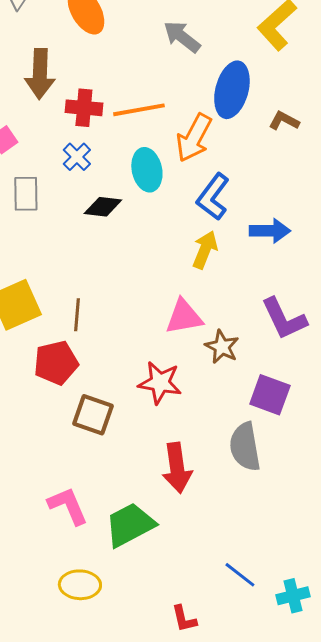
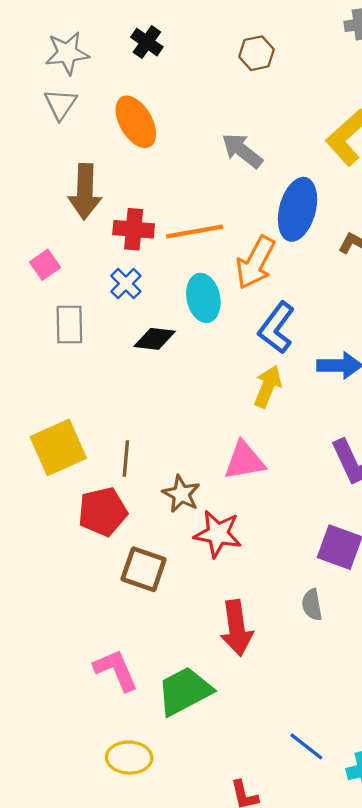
brown star: (222, 347) -> (181, 494), moved
gray semicircle: (245, 447) -> (312, 605), size x0.6

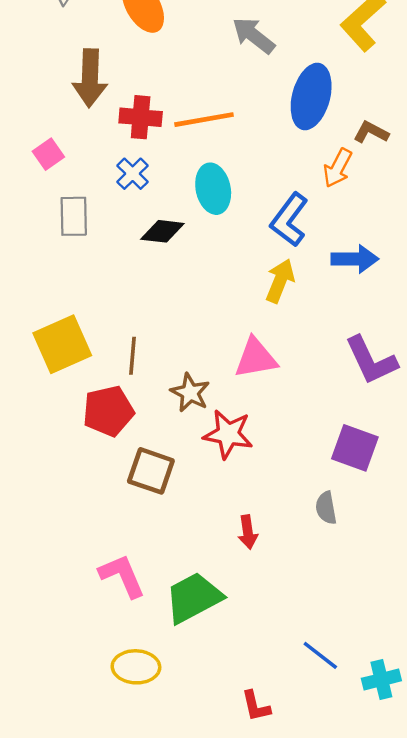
orange arrow: (255, 262) -> (338, 168), moved, size x0.7
red arrow: (237, 628) -> (248, 532), size x0.6

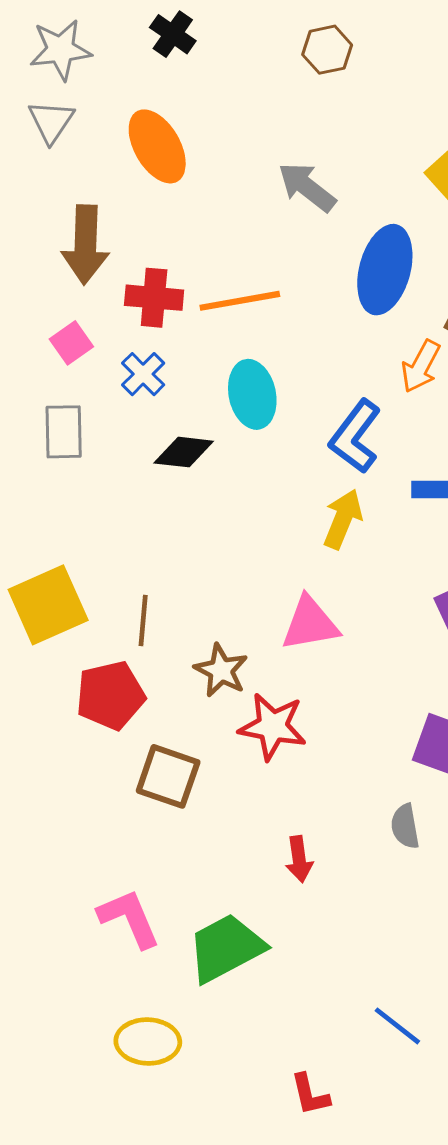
pink square: (48, 154) -> (71, 343), moved

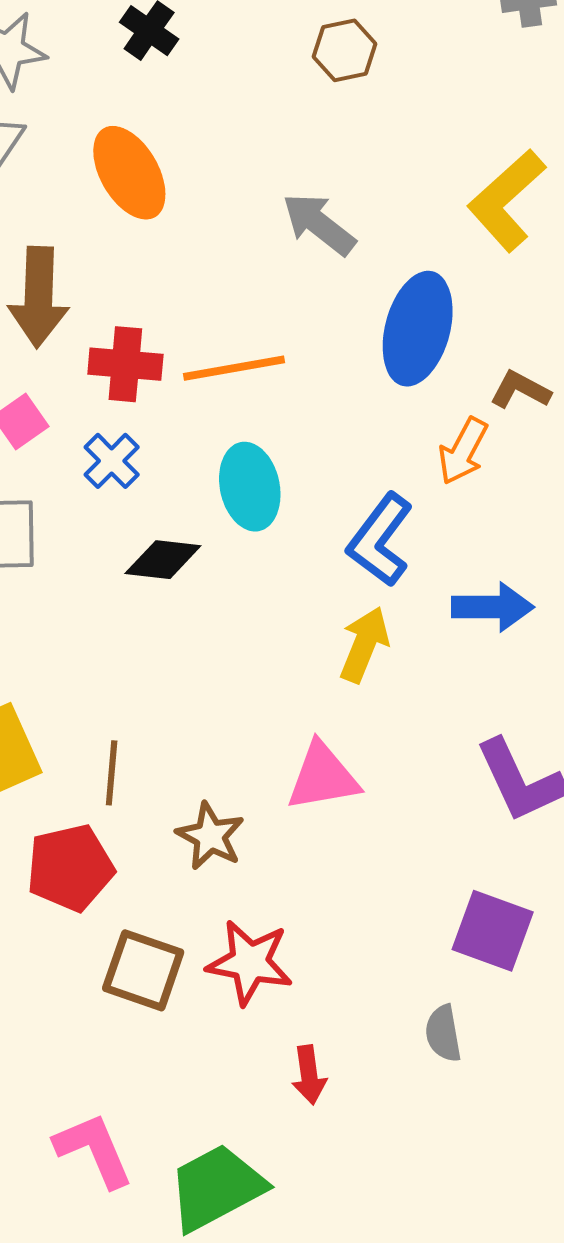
red star: (273, 727) -> (250, 962), moved

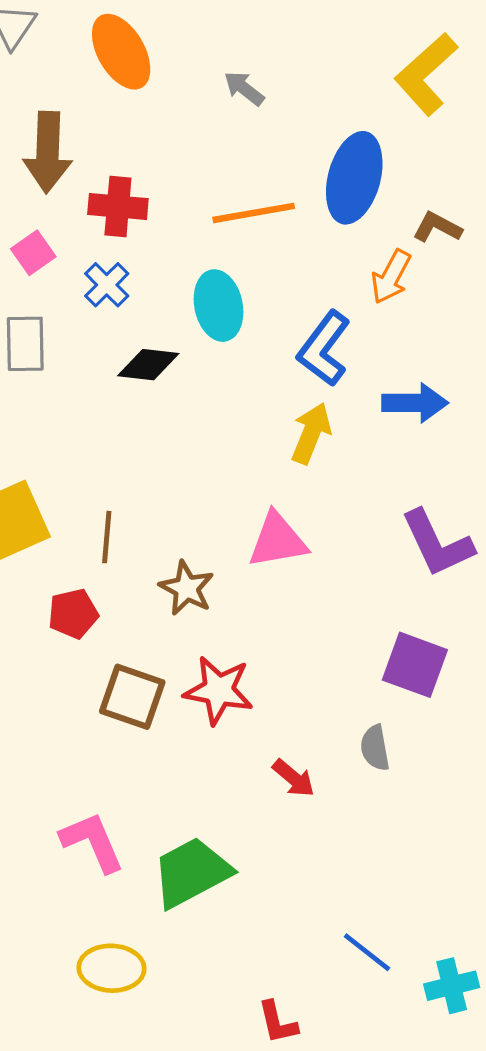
gray arrow: (319, 224) -> (244, 88), moved, size x0.7
orange line: (234, 368) -> (254, 213), moved
red pentagon: (70, 868) -> (73, 614), size x0.7
red arrow: (309, 1075) -> (294, 778), moved, turned -42

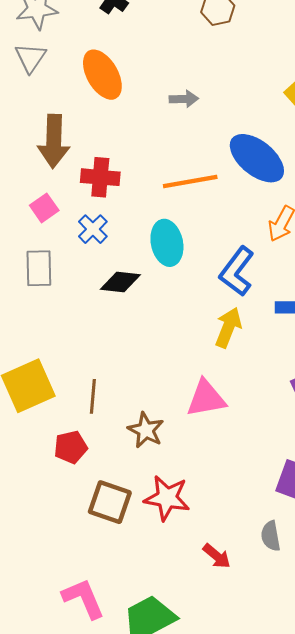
gray arrow: (244, 88) -> (184, 99), turned 140
blue ellipse: (354, 178) -> (257, 158), turned -66

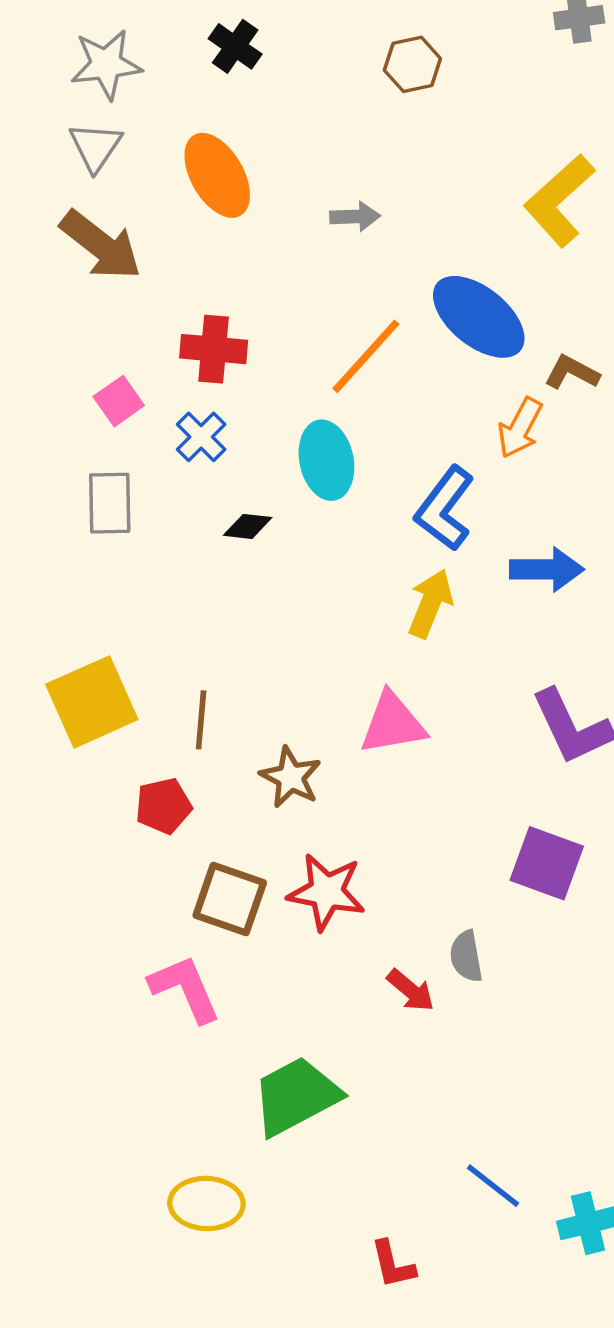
brown arrow: (54, 141) -> (101, 245), moved, turned -54
orange line: (190, 181) -> (366, 356), turned -38
black diamond: (120, 282) -> (248, 526), size x0.7
gray semicircle: (271, 536) -> (466, 956), moved
pink L-shape: (83, 598) -> (185, 989), moved

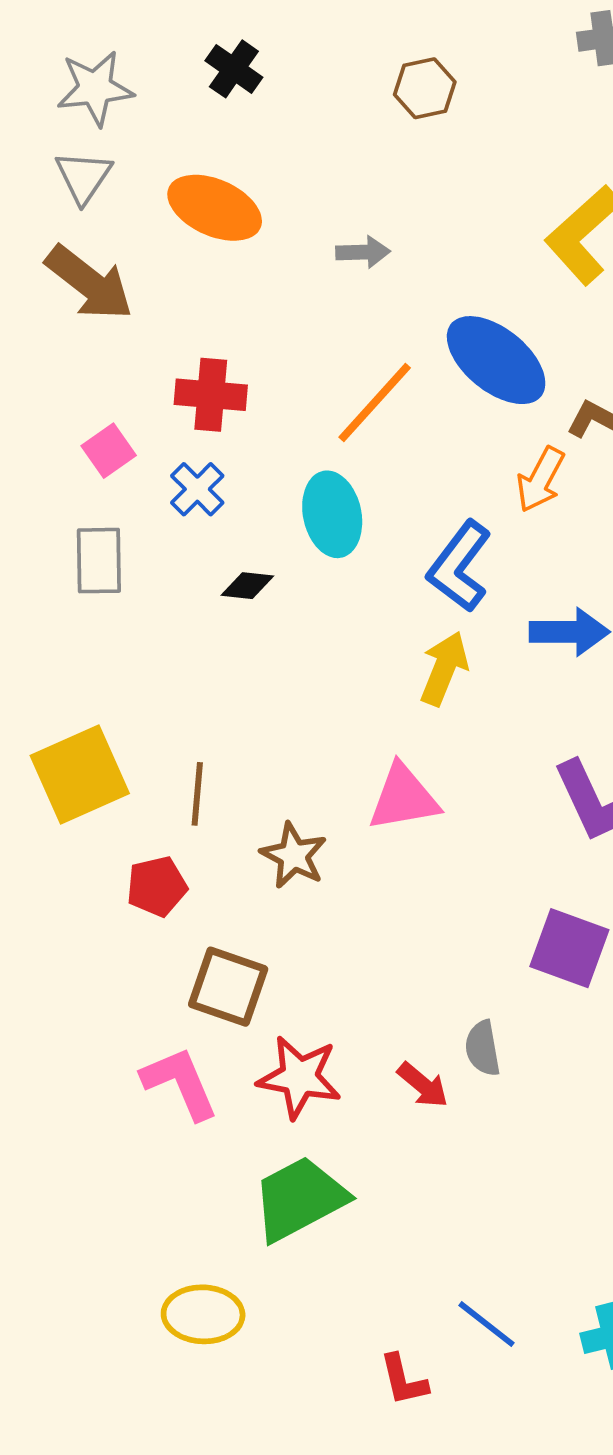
orange ellipse: (217, 175) -> (215, 208), turned -36
red star: (326, 892) -> (299, 1077), moved
blue line: (493, 1186) -> (486, 1324), moved

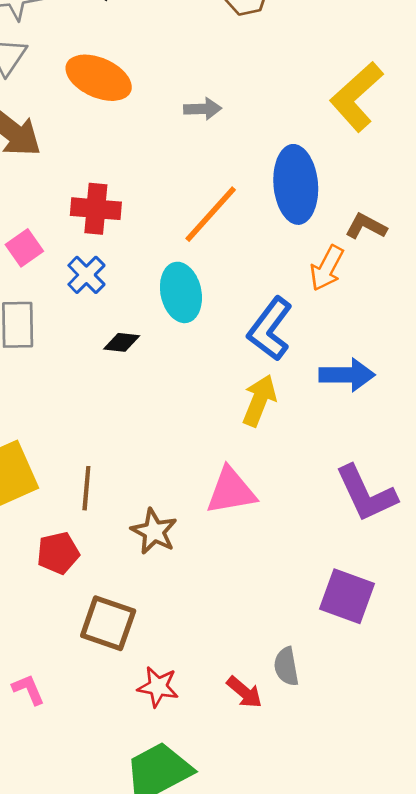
blue ellipse: (496, 360) -> (296, 184), turned 46
red star: (299, 1077) -> (158, 687), size x0.7
pink L-shape: (180, 1083) -> (28, 689), moved, size x0.6

